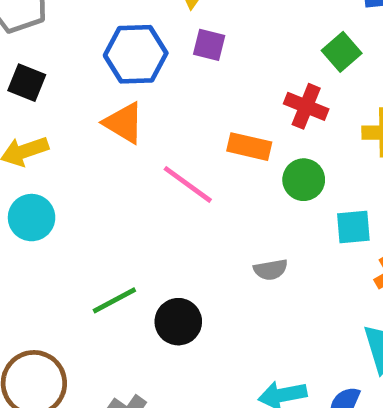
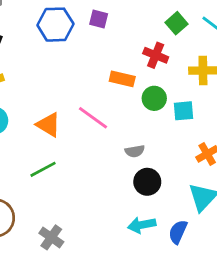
orange triangle: (124, 123) -> (49, 125), moved
pink line: (188, 184) -> (93, 118), moved
cyan square: (353, 227) -> (183, 111), moved
black circle: (178, 322) -> (147, 182), moved

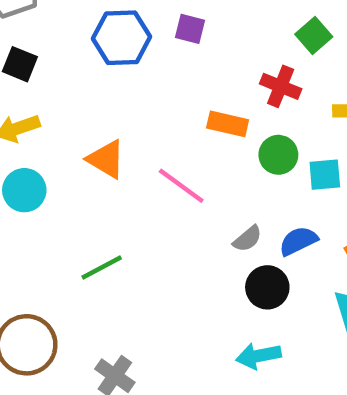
orange triangle: (49, 125) -> (106, 159), moved
gray semicircle: (135, 151) -> (247, 239), turned -30
blue semicircle: (178, 232) -> (298, 241), moved, turned 40

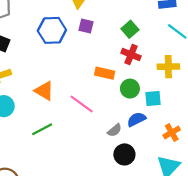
green square: (314, 35) -> (130, 29), moved
blue semicircle: (298, 241) -> (137, 119), moved
green line: (102, 267) -> (42, 129), moved

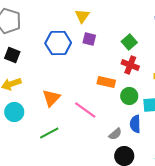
orange triangle: (44, 91) -> (51, 98), turned 42
blue semicircle: (137, 119) -> (135, 124), turned -66

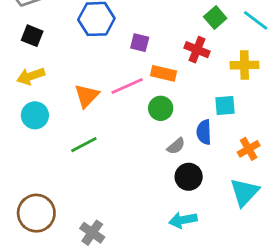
purple square: (89, 39) -> (140, 43), moved
green square: (129, 42) -> (215, 18), moved
green circle: (129, 96) -> (161, 108), moved
pink line: (85, 110) -> (127, 86), moved, turned -60

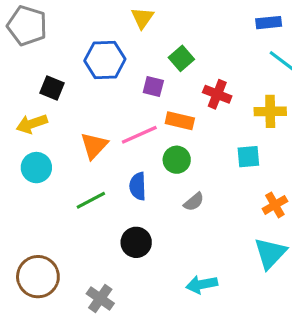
green square: (215, 18) -> (181, 58), moved
black square: (32, 36) -> (52, 88), moved
blue semicircle: (204, 132) -> (138, 186), moved
black circle: (189, 177) -> (136, 242), moved

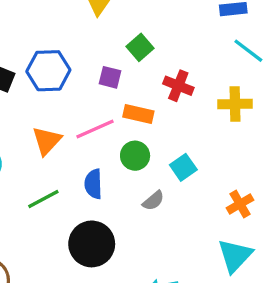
blue hexagon: (105, 60) -> (48, 71), moved
cyan square: (248, 157) -> (183, 167), moved, turned -30
black circle: (136, 242) -> (92, 244), size x1.4

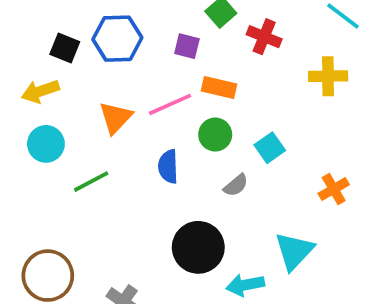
red cross: (178, 86) -> (264, 37), moved
green line: (43, 199) -> (91, 182), moved
black circle: (92, 244) -> (198, 247), moved
cyan triangle: (235, 256) -> (294, 251), moved

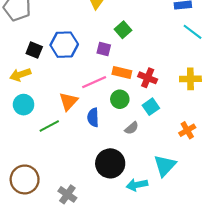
red cross: (264, 37) -> (148, 78), moved
yellow cross: (328, 76) -> (190, 79), moved
orange triangle: (116, 118) -> (68, 101), moved

